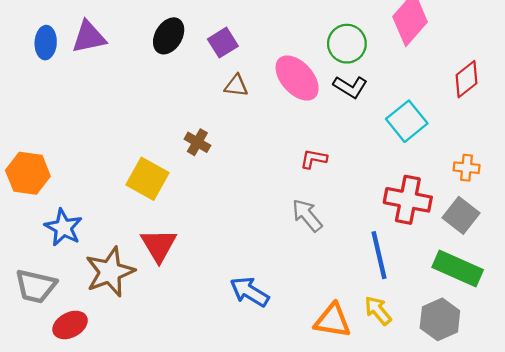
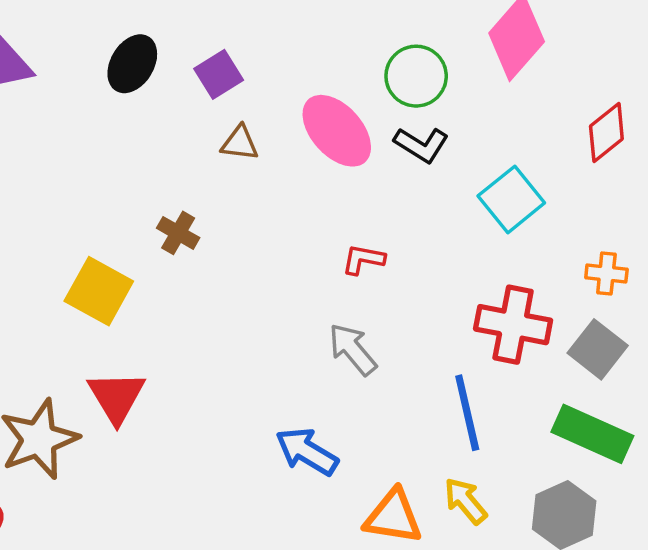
blue arrow: (249, 292) -> (307, 452), moved

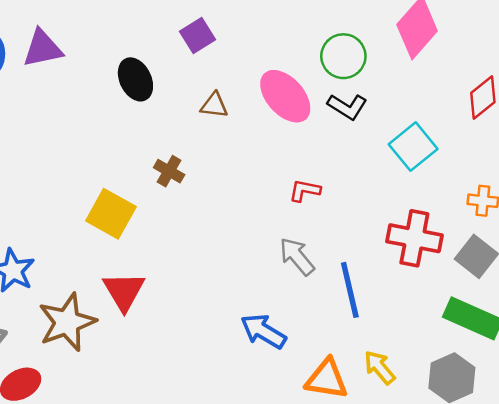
black ellipse: (132, 64) -> (135, 79), moved, turned -57
purple square: (219, 74) -> (197, 36), moved
blue line: (467, 413) -> (350, 290), moved

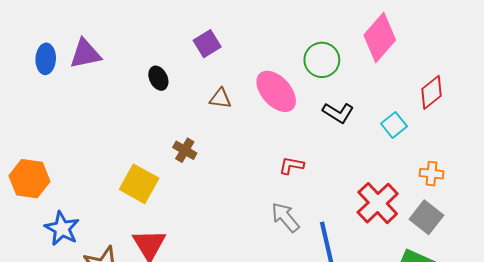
black ellipse: (135, 79) -> (158, 78), size x0.7
black L-shape: (347, 107) -> (338, 113), moved
cyan square: (413, 147) -> (394, 125), moved, size x0.7
red cross: (414, 238) -> (378, 203), turned 36

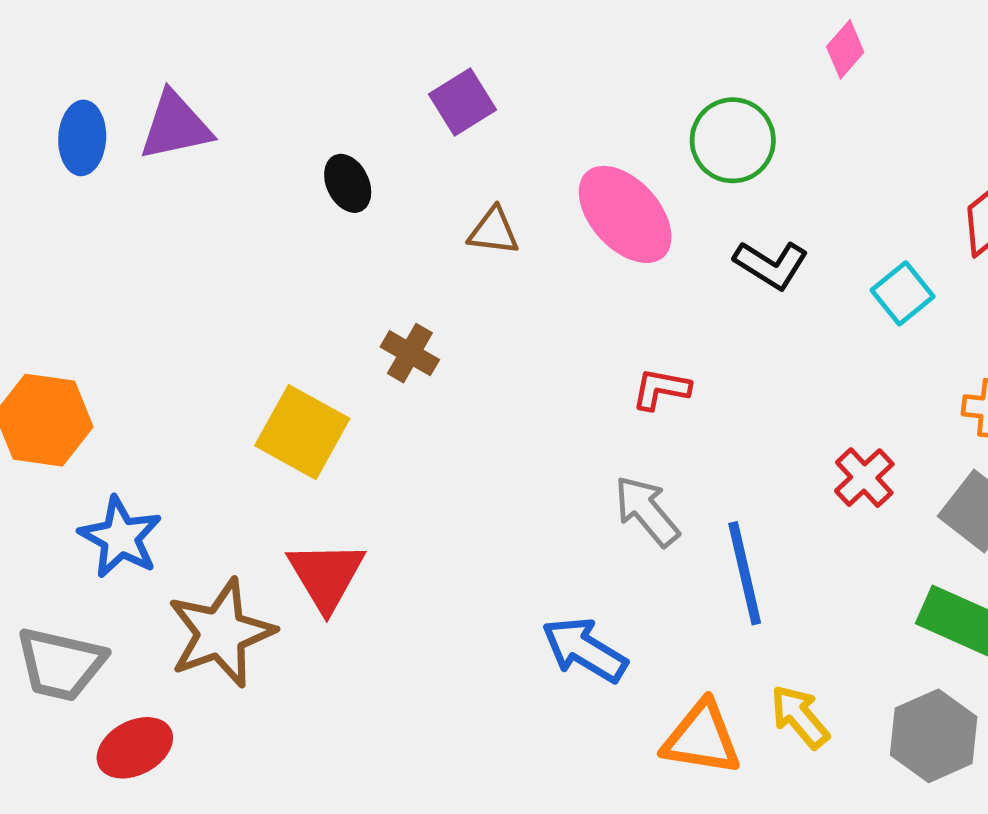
pink diamond: (380, 38) -> (845, 49), moved, size x0.5
red cross: (378, 203) -> (864, 478), size x0.6

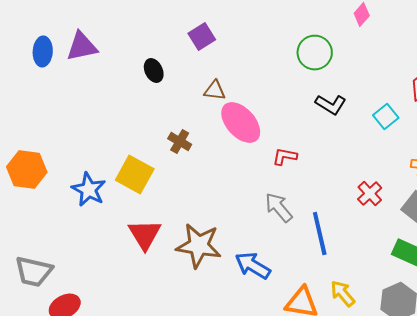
pink ellipse: (625, 214) -> (241, 122), moved
blue star: (120, 537) -> (89, 190), moved
brown star: (221, 633) -> (199, 246), moved, turned 30

